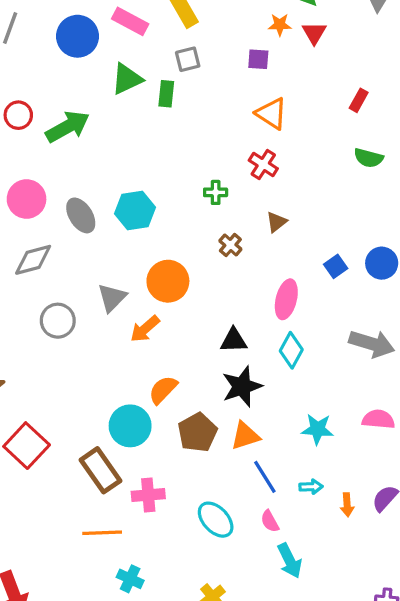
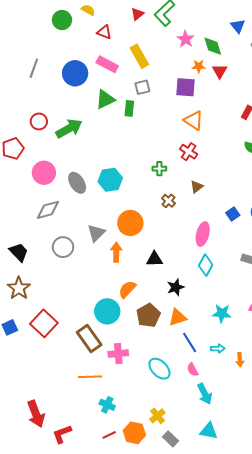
purple square: (258, 59) -> (186, 87), size x1.5
orange arrow: (145, 329) -> (116, 252), turned 132
black triangle: (234, 340) -> (154, 259), moved
black star: (242, 386) -> (176, 287), size x0.7

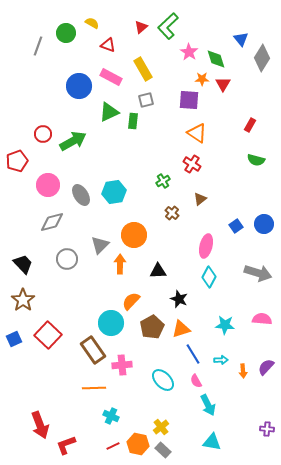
gray line: (34, 68) -> (38, 46), moved
green cross: (159, 169) -> (163, 181), turned -32
black star: (176, 287) -> (179, 299), turned -30
gray rectangle: (171, 439) -> (163, 450), moved

